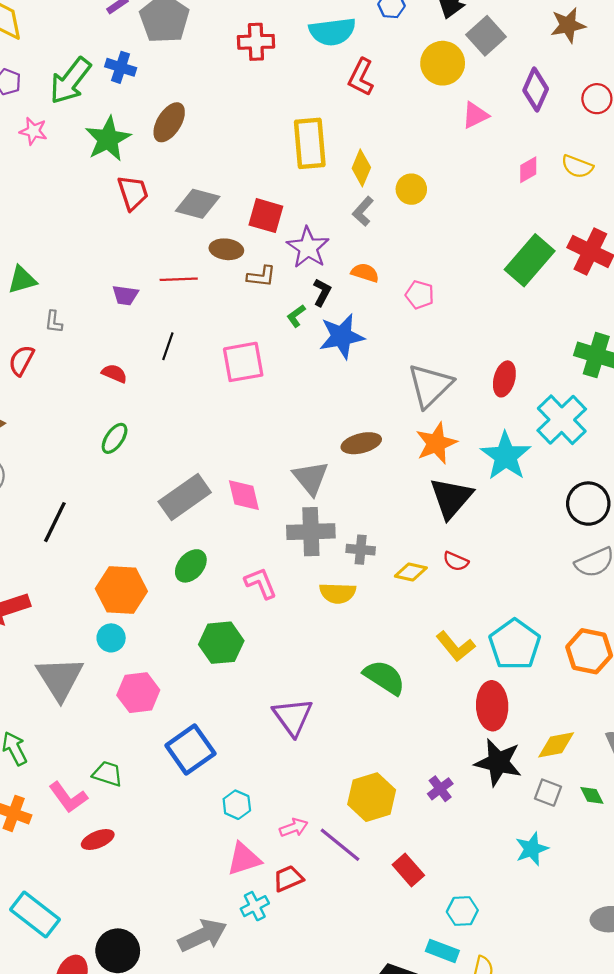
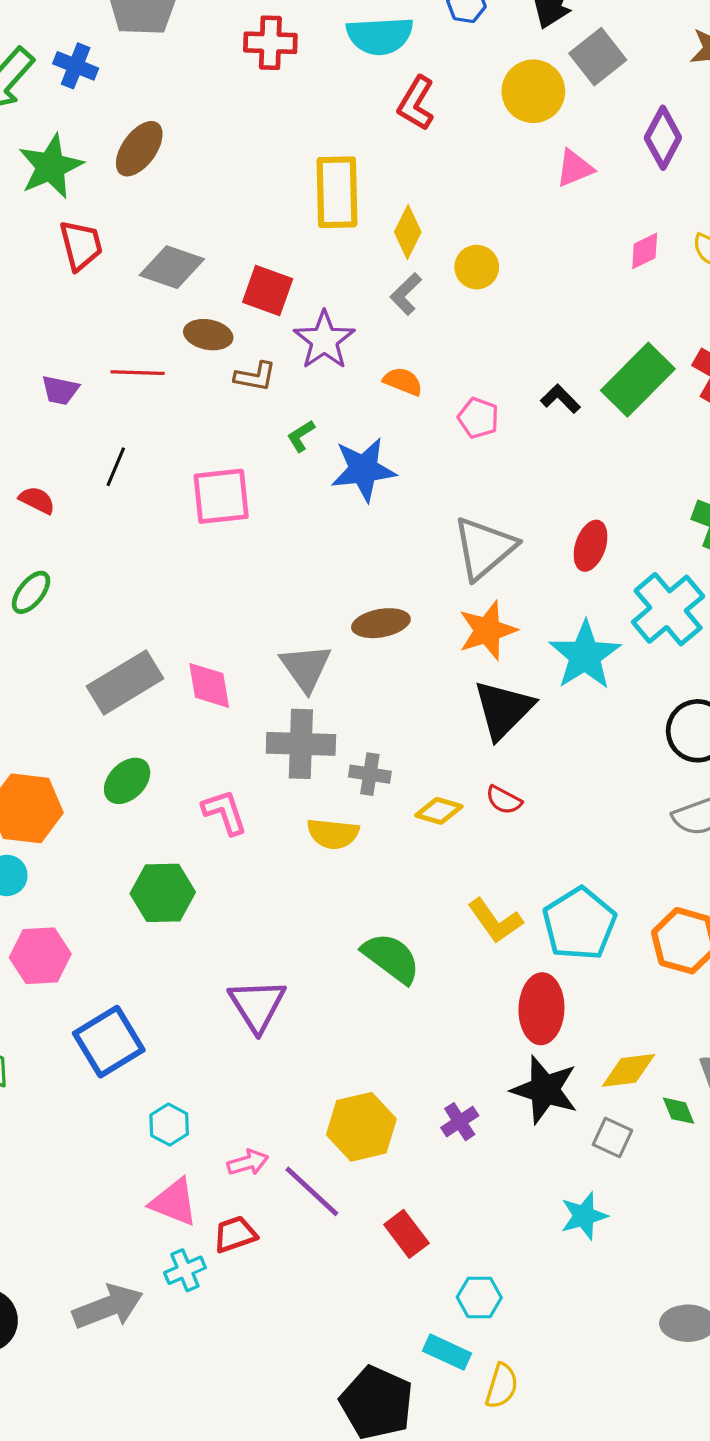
black L-shape: (322, 292) -> (560, 399), moved, turned -76
green diamond: (592, 795) -> (679, 1111), moved
pink triangle: (244, 859) -> (174, 1202), turned 36

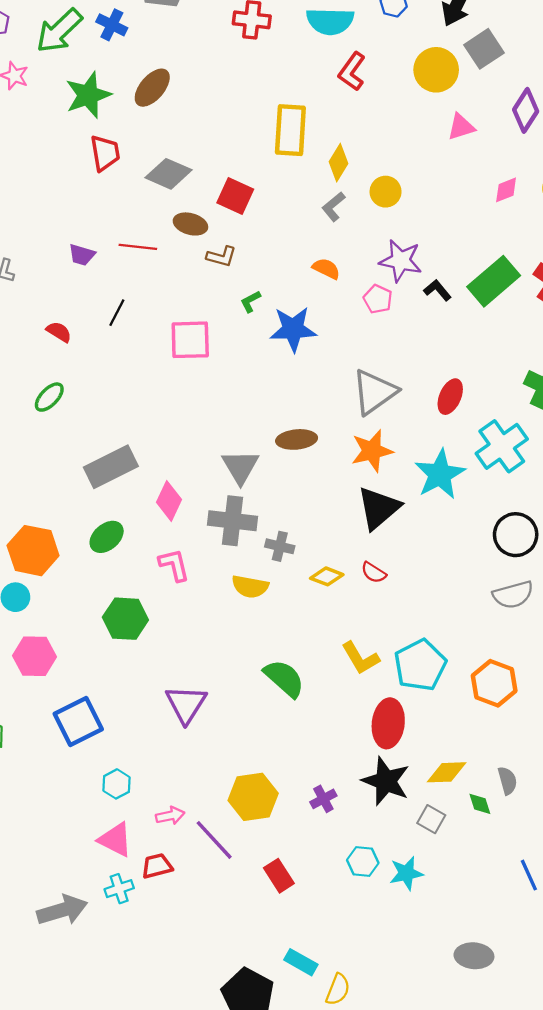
purple star: (324, 340) -> (401, 261), moved, turned -30
pink diamond: (209, 685) -> (169, 501), moved, turned 30
cyan hexagon: (479, 1297) -> (363, 861), moved

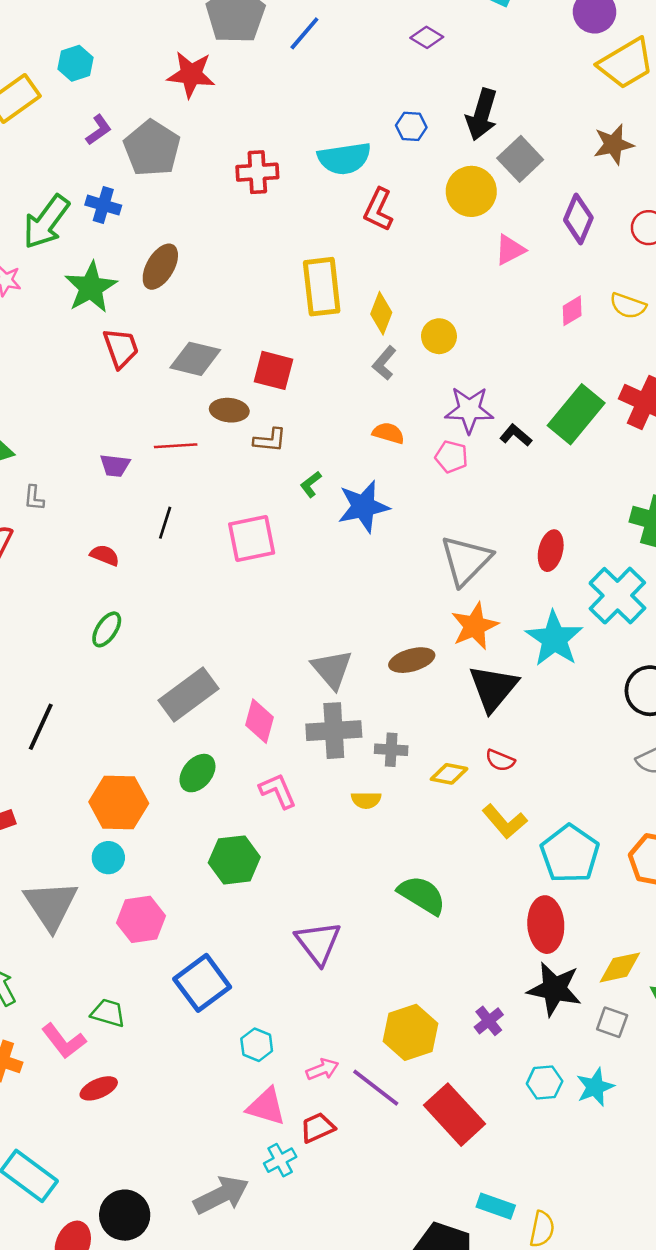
brown ellipse: (297, 439) -> (412, 660), moved
yellow semicircle: (250, 587) -> (366, 800), size x0.7
yellow L-shape: (360, 658) -> (505, 821), moved
red rectangle: (279, 876) -> (455, 1115), size x1.6

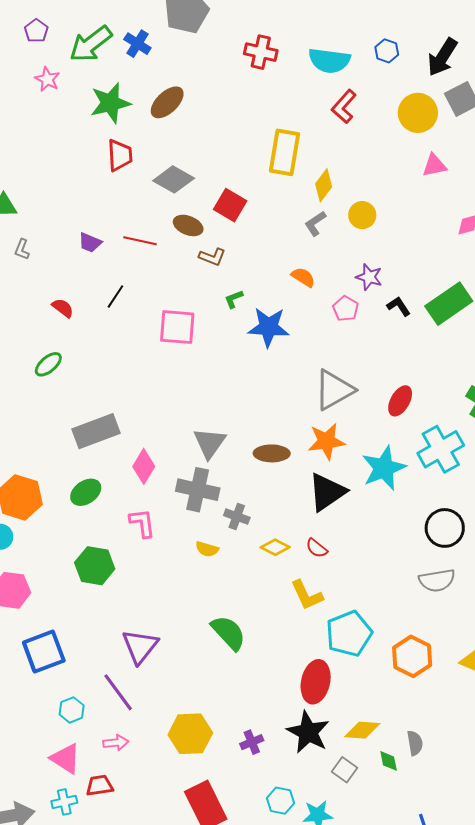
purple star: (469, 410) -> (369, 277), size x0.7
purple line: (376, 1088) -> (118, 692), moved

